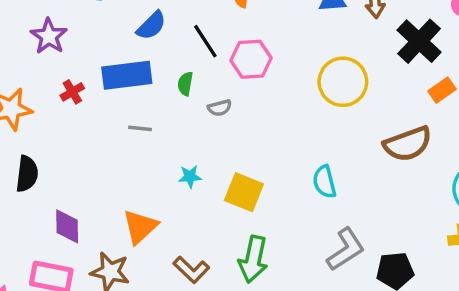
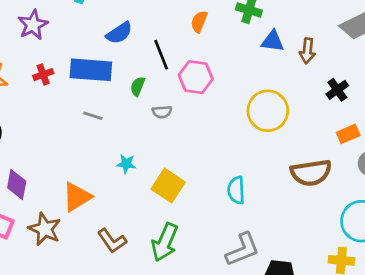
black cross: (419, 41) -> (337, 90), size x0.6

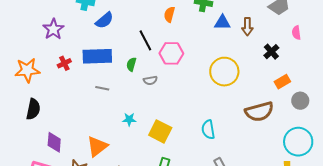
blue semicircle: (119, 33) -> (104, 20), moved

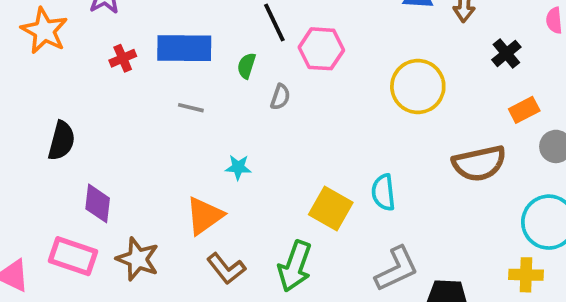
orange star: (27, 70) -> (44, 31), moved, turned 30
gray semicircle: (150, 80) -> (280, 97), turned -64
yellow square: (160, 131) -> (331, 209), moved
orange triangle: (97, 146) -> (204, 216), moved

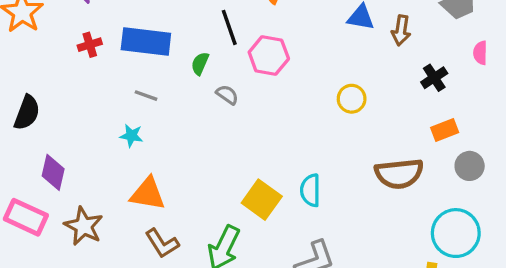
yellow circle: (418, 86) -> (352, 99), size x0.6
gray semicircle: (280, 97) -> (227, 95), turned -80
cyan star: (238, 167) -> (131, 136), moved
orange triangle: (204, 216) -> (148, 194), turned 39

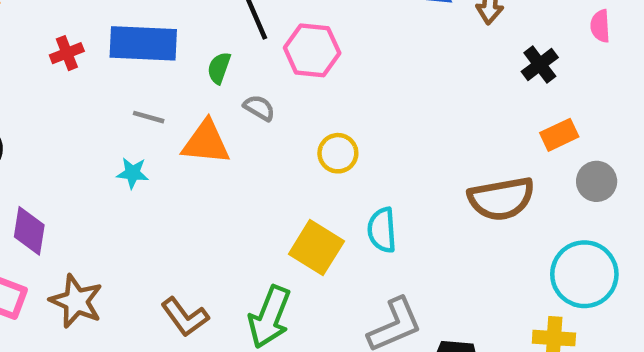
yellow circle: (352, 99) -> (338, 153), moved
orange triangle: (148, 194) -> (206, 142), moved

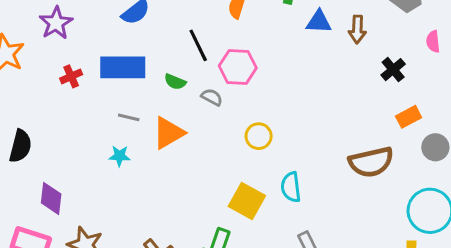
green semicircle: (219, 68) -> (175, 82), turned -85
gray semicircle: (259, 108) -> (212, 97), moved
orange triangle: (206, 142) -> (169, 133), turned -33

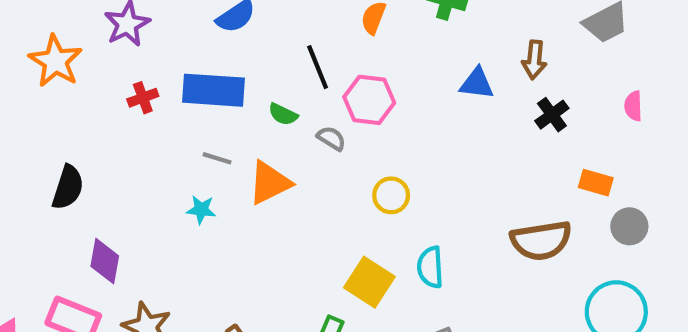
blue triangle: (319, 22) -> (477, 83), moved
pink semicircle: (433, 41) -> (633, 106), moved
black cross: (393, 70) -> (552, 115), moved
orange rectangle: (409, 117) -> (596, 183), turned 40

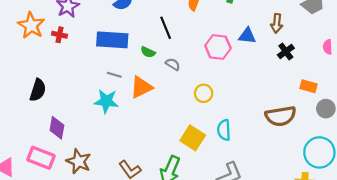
red cross: (143, 98) -> (60, 35), moved, turned 32
pink hexagon: (369, 100) -> (218, 47), moved
cyan star: (201, 210) -> (106, 101), size x1.6

